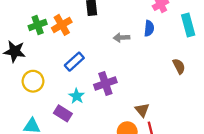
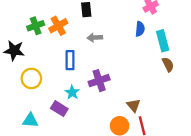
cyan rectangle: (188, 25) -> (163, 41), moved
gray arrow: (121, 38) -> (95, 38), moved
blue rectangle: (74, 62) -> (70, 60), turned -48

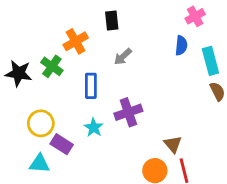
green cross: (36, 26) -> (52, 66), moved, turned -35
gray arrow: (95, 38) -> (123, 57), turned -40
yellow circle: (31, 78) -> (41, 123), moved
purple rectangle: (59, 109) -> (62, 144), moved

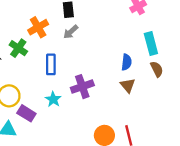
blue semicircle: (181, 46) -> (127, 62), moved
gray arrow: (123, 57) -> (71, 32), moved
brown triangle: (173, 144) -> (128, 85), moved

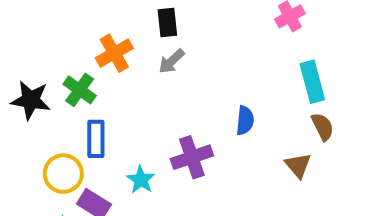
blue semicircle: (127, 62) -> (245, 120), moved
blue rectangle: (51, 64) -> (96, 139), moved
brown triangle: (128, 85) -> (298, 165), moved

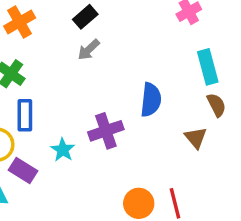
black rectangle: (167, 23) -> (85, 17), turned 55
orange cross: (114, 53) -> (20, 22), moved
blue semicircle: (245, 120) -> (151, 100), size x1.4

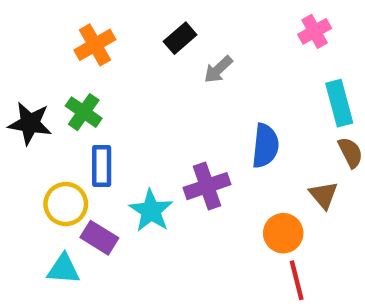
gray arrow: (89, 50) -> (218, 69), moved
cyan star: (63, 150) -> (151, 211), size x1.4
orange circle: (139, 203) -> (283, 233), moved

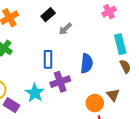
blue rectangle: (102, 166) -> (48, 59), moved
brown triangle: (324, 195) -> (113, 95), moved

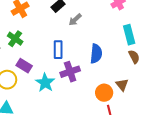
purple rectangle: (11, 105) -> (24, 66), moved

